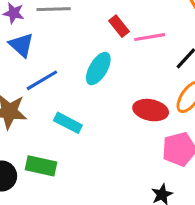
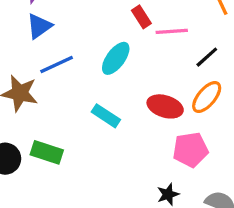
blue triangle: (21, 45) -> (39, 26), turned 36
cyan rectangle: (68, 123) -> (106, 116), moved

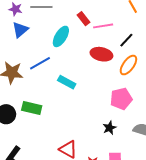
cyan ellipse: (116, 58) -> (61, 36), moved
blue line: (57, 65) -> (40, 63), moved
red ellipse: (165, 106) -> (101, 54), moved

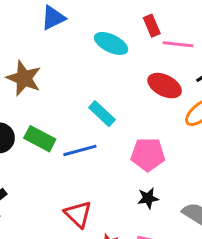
cyan ellipse: (61, 36) -> (111, 43), turned 70
blue line: (40, 63) -> (80, 150), moved
pink pentagon: (121, 99) -> (148, 154), moved

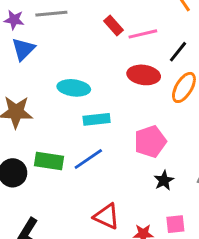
cyan ellipse: (111, 43) -> (74, 88), moved
cyan rectangle: (102, 114) -> (97, 119), turned -30

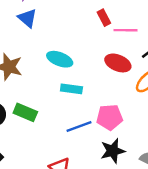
blue triangle: (23, 49) -> (27, 18), turned -48
blue line: (88, 159) -> (79, 127), moved
black star: (164, 180) -> (113, 151), size x1.5

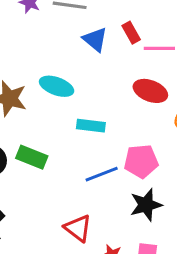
blue triangle: (27, 18) -> (95, 39), moved
cyan ellipse: (60, 59) -> (57, 86), moved

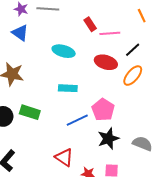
blue triangle: (95, 39) -> (20, 33), moved
cyan ellipse: (57, 86) -> (64, 51), moved
pink pentagon: (141, 161) -> (103, 110), turned -30

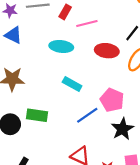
red rectangle: (90, 24) -> (65, 12), moved, turned 72
pink line: (110, 33) -> (87, 23), moved
cyan rectangle: (68, 88) -> (72, 84), turned 36

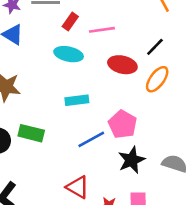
red rectangle: (65, 12) -> (70, 22), moved
cyan rectangle: (72, 84) -> (77, 100), turned -42

